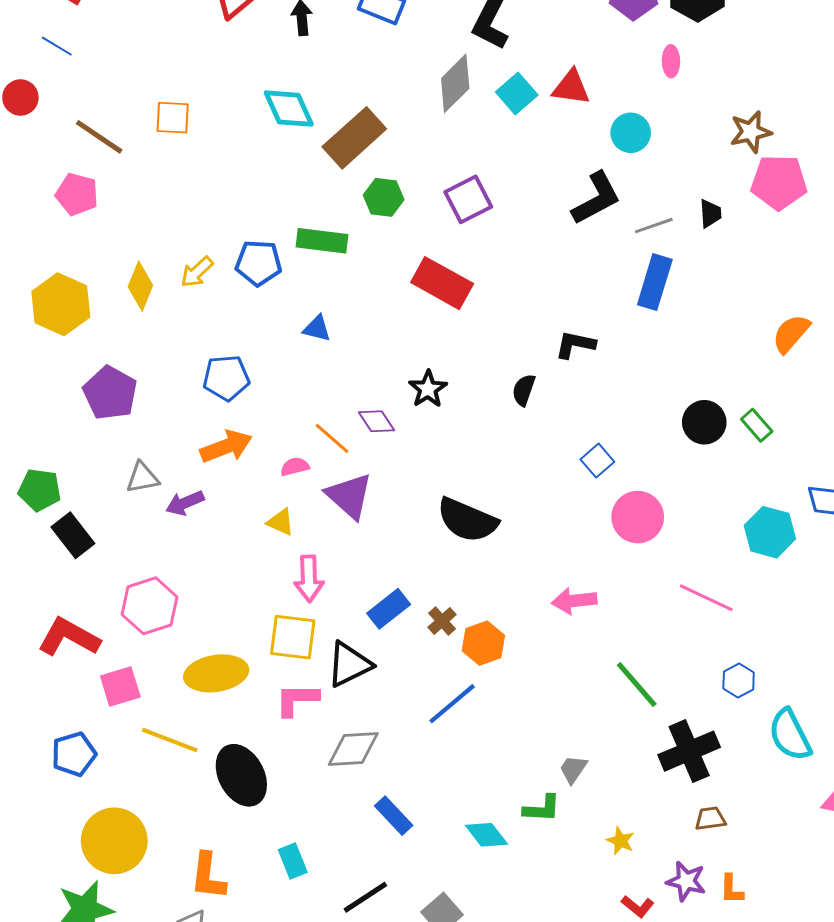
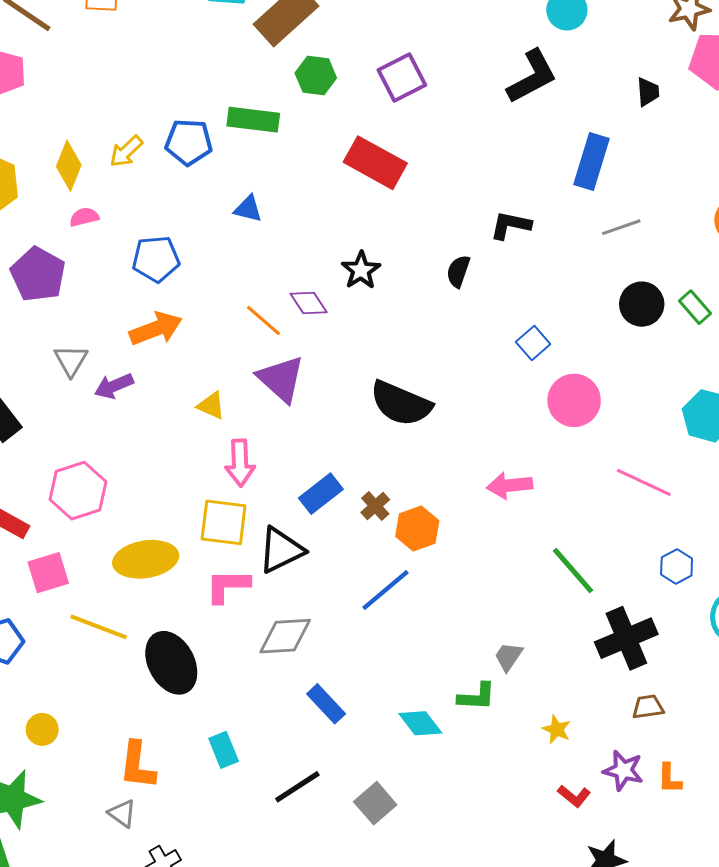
gray line: (654, 226) -> (621, 227), moved
pink semicircle: (295, 467) -> (84, 217), moved
gray triangle: (142, 478) -> (71, 360), turned -48
yellow circle: (114, 841) -> (42, 729), size x0.5

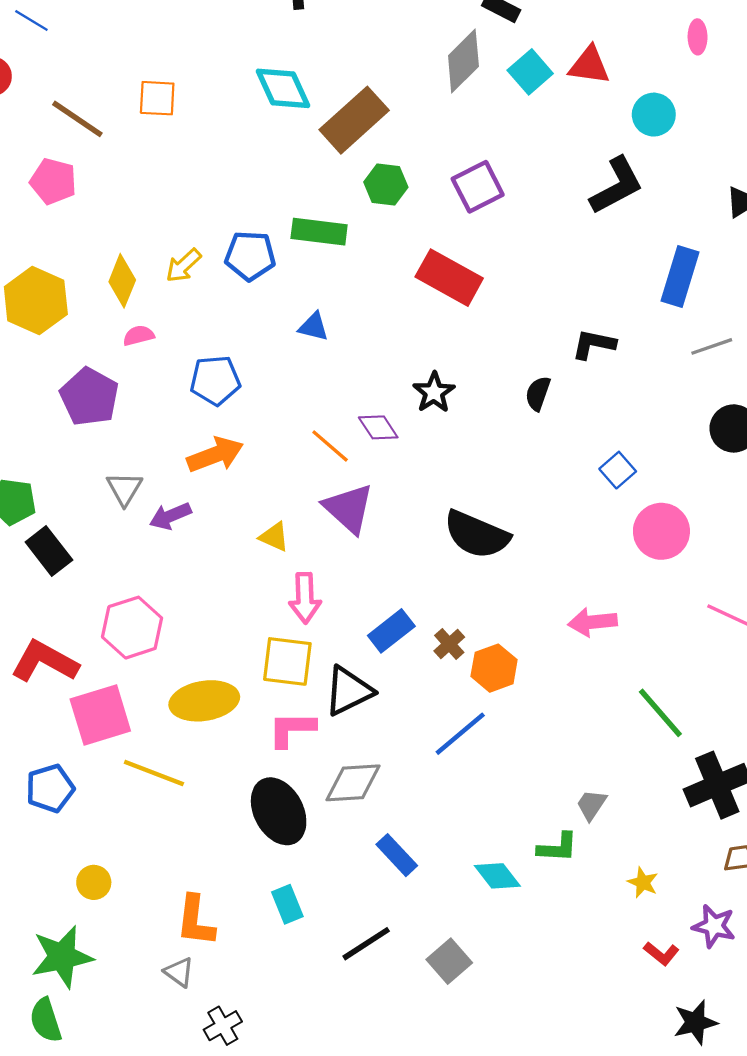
pink square: (48, 573) -> (100, 715), size x1.4
black ellipse: (171, 663) -> (279, 811), moved

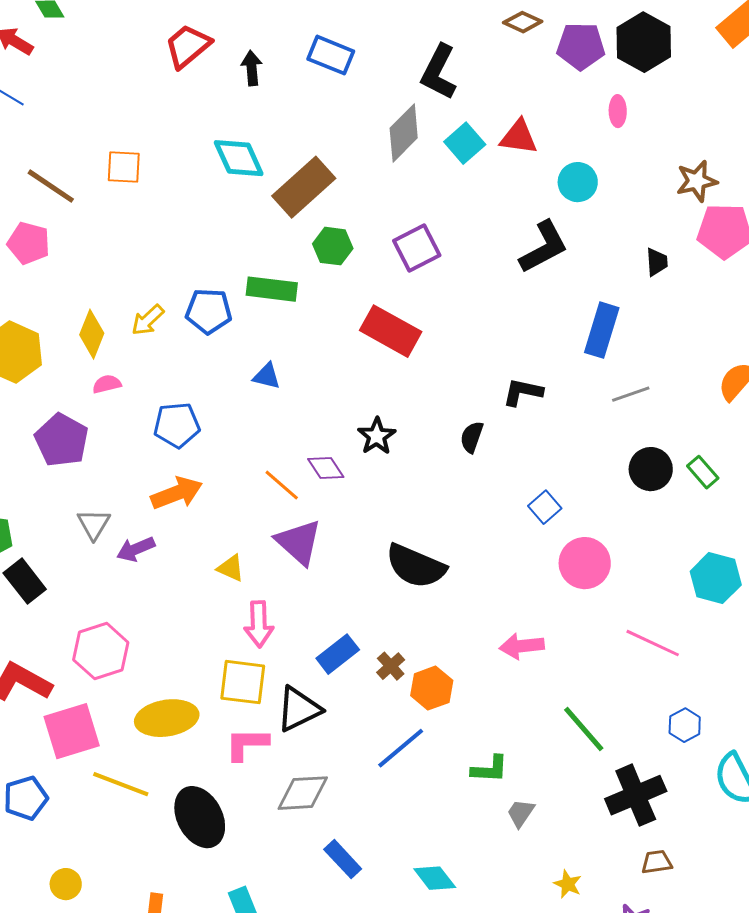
black ellipse: (279, 811) -> (200, 817), moved
green L-shape: (558, 847) -> (490, 769), moved

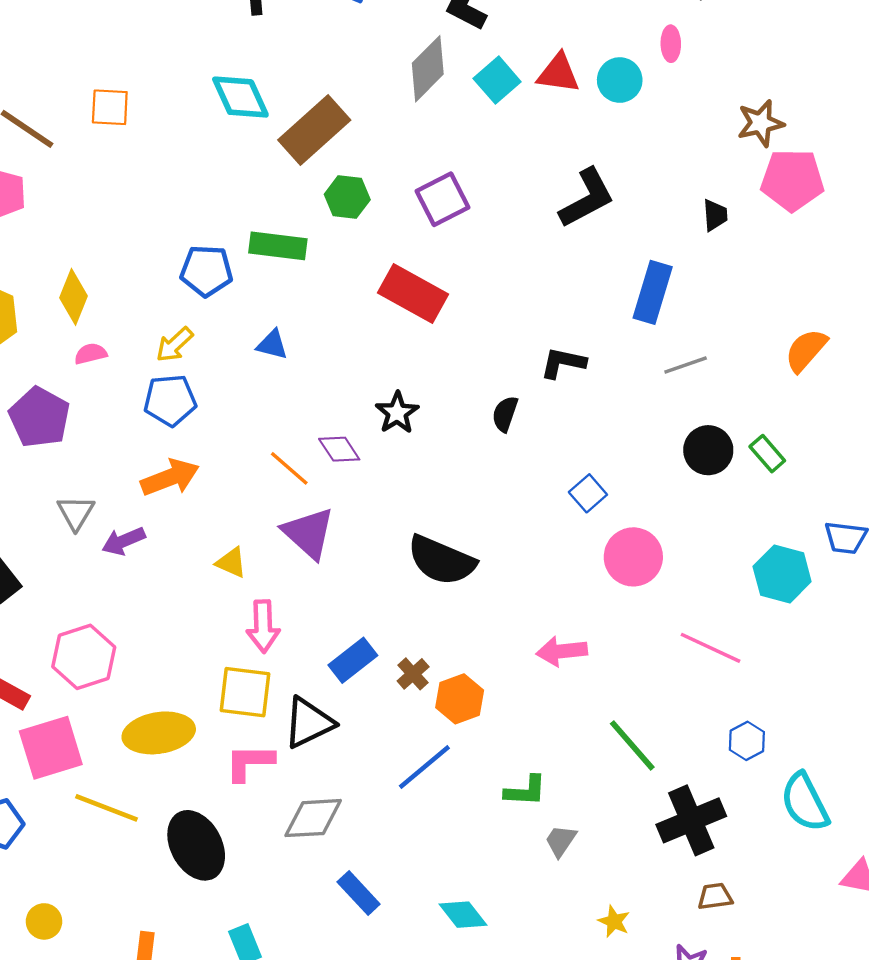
cyan circle: (578, 182) -> (620, 80), moved
yellow arrow: (148, 320) -> (175, 345), moved

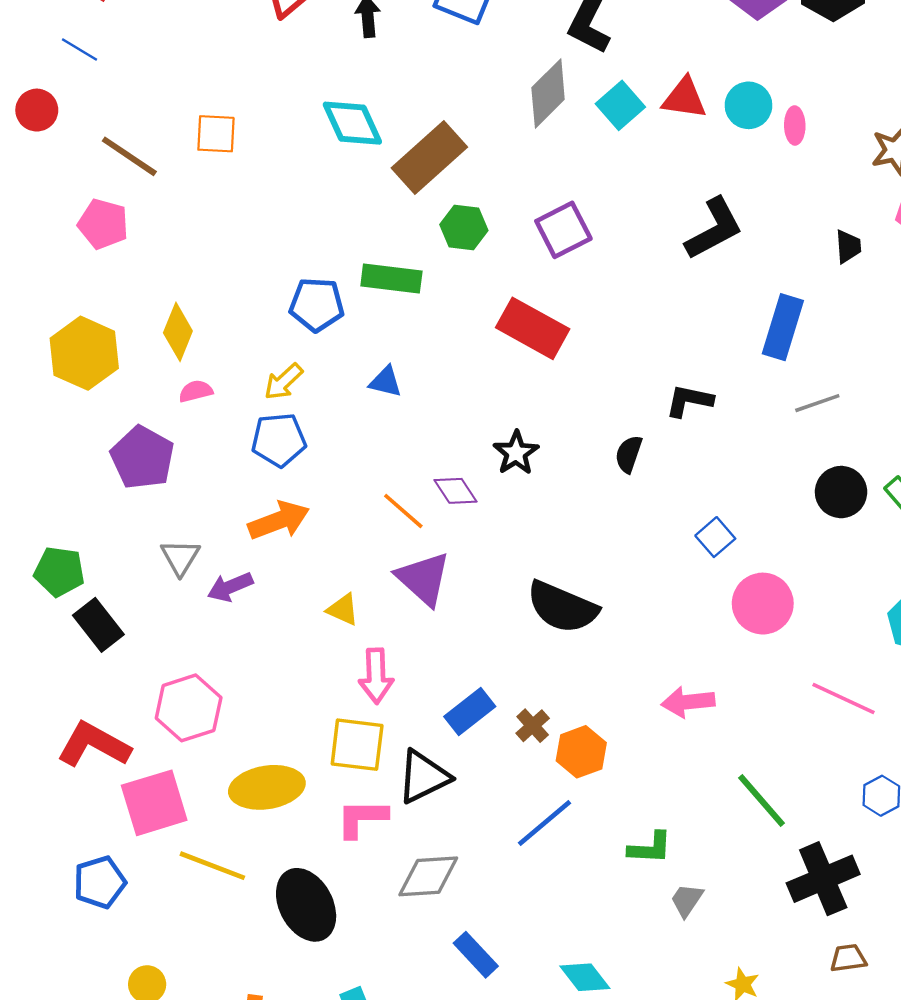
pink ellipse: (671, 44) -> (795, 125), moved

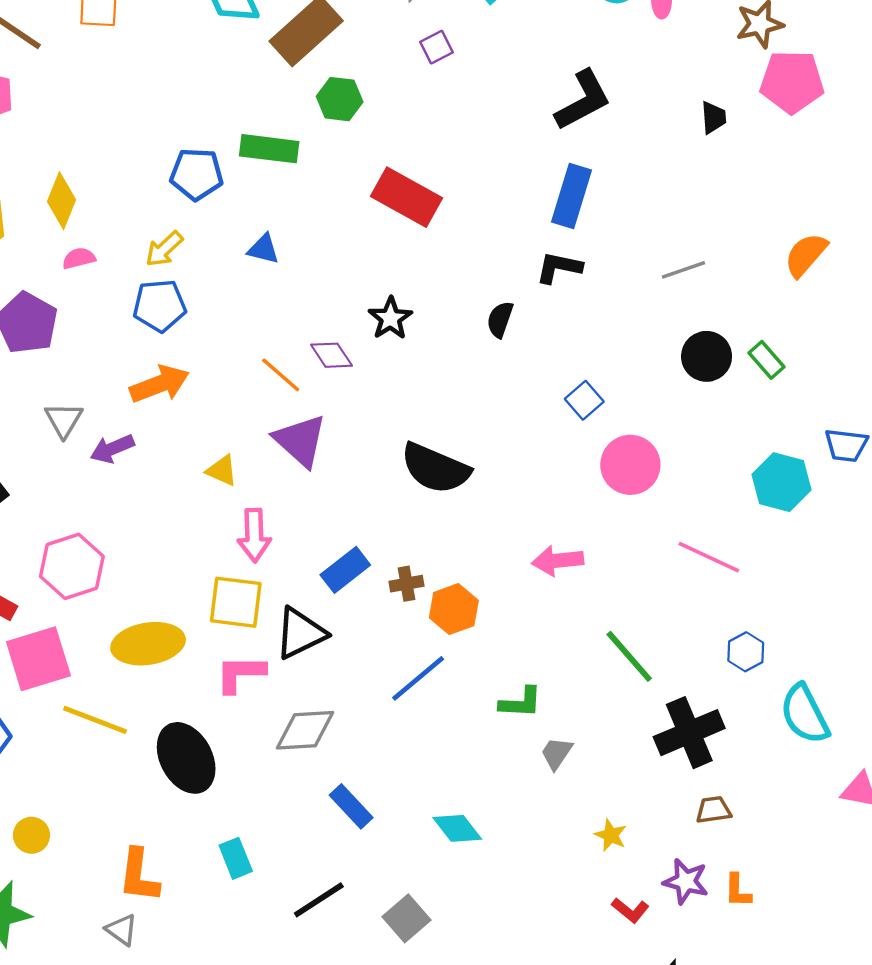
purple square: (563, 230) -> (437, 47), moved, size x0.6
blue rectangle: (783, 327) -> (572, 196), moved
brown cross: (533, 726) -> (407, 584), turned 32

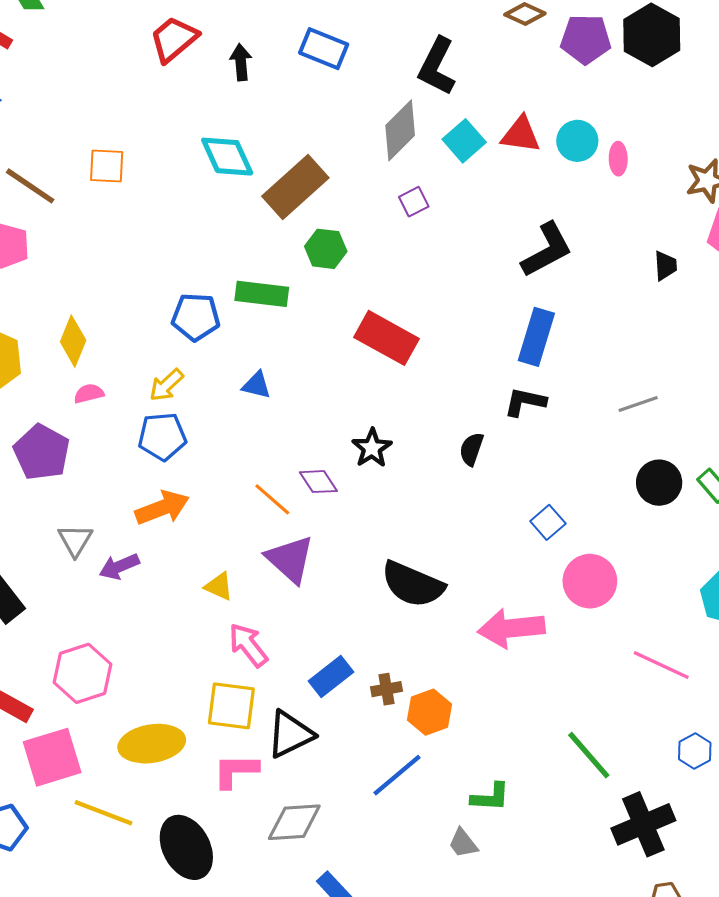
pink arrow: (254, 535) -> (248, 645), turned 144
pink arrow: (558, 561) -> (511, 628), moved, size x1.4
gray trapezoid: (557, 753) -> (463, 843), moved, turned -72

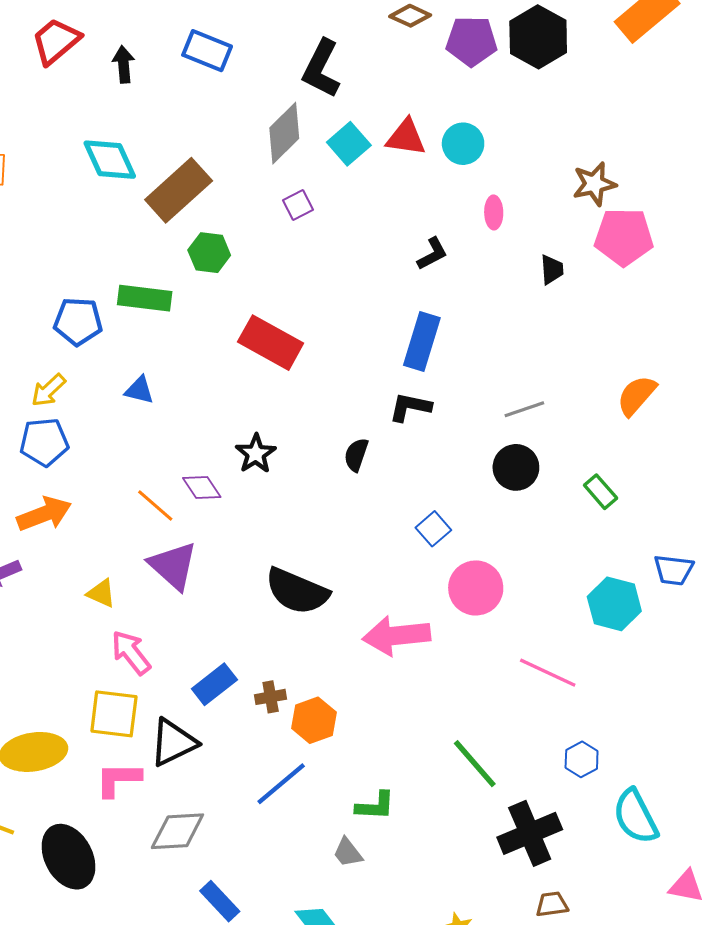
pink ellipse: (618, 159) -> (494, 212), moved
black L-shape: (547, 250) -> (432, 254), size x0.6
black circle: (659, 483) -> (516, 467), moved

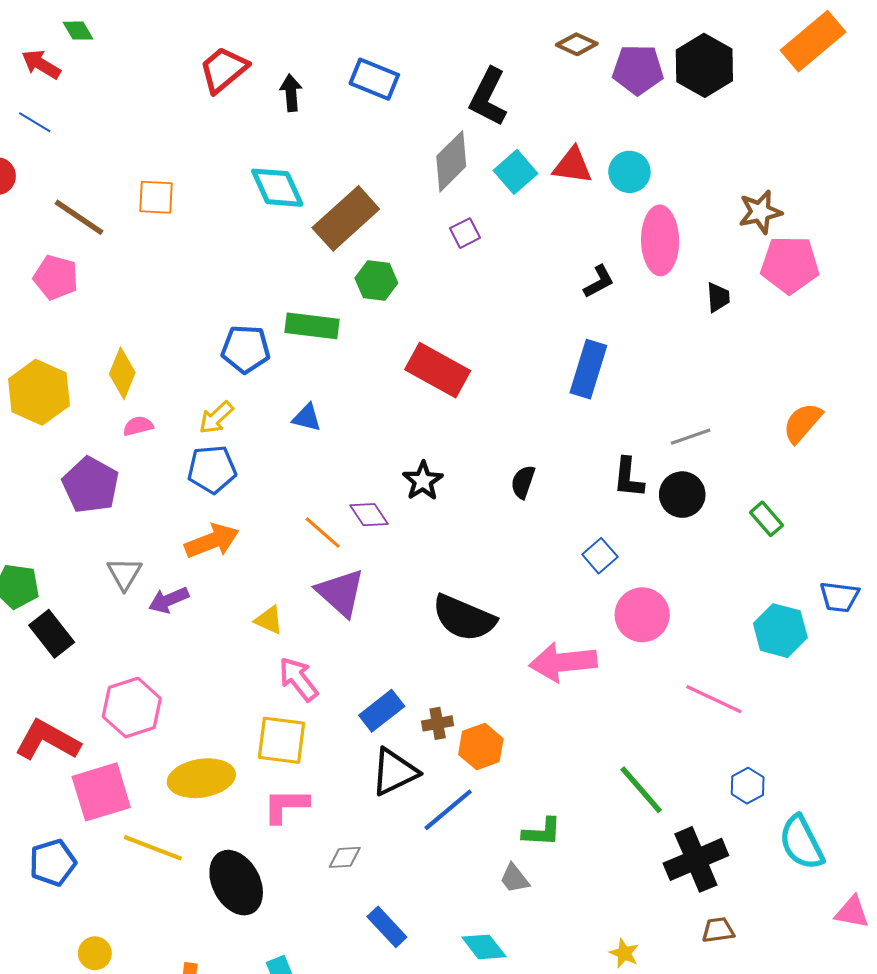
pink ellipse: (494, 212) -> (660, 240), size x2.0
black L-shape: (410, 407) -> (628, 478), moved, turned -96
black triangle: (173, 742) -> (394, 772), moved
gray diamond: (177, 831) -> (345, 857), size x0.6

